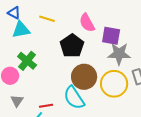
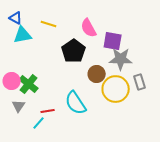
green cross: (27, 61) -> (29, 84), moved
brown circle: (84, 77) -> (97, 74), moved, size x0.7

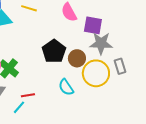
black pentagon: (74, 51) -> (54, 51), moved
cyan semicircle: (76, 103) -> (66, 87), moved, size x0.7

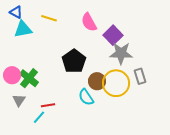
purple square: (93, 25) -> (113, 35), turned 36
brown circle: (77, 58) -> (97, 81), moved

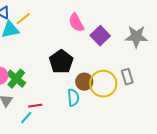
yellow line: (49, 18) -> (23, 19), moved, turned -56
gray star: (121, 53) -> (136, 37), moved
cyan semicircle: (86, 97) -> (73, 98), turned -150

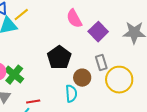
gray rectangle: (127, 77) -> (101, 63), moved
yellow circle: (103, 84) -> (119, 80), moved

